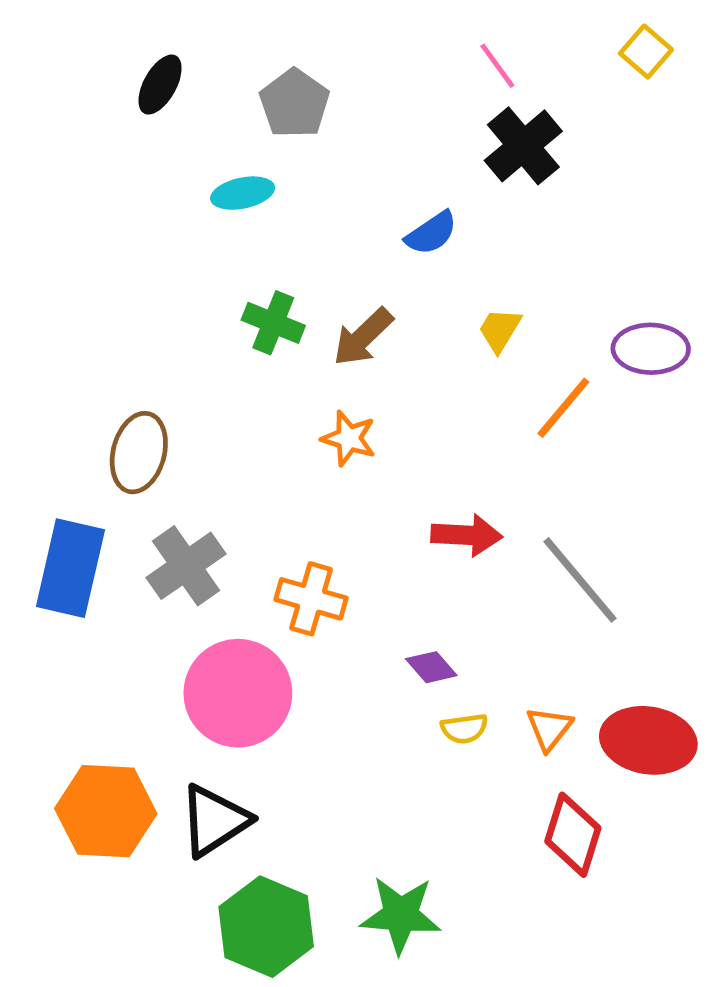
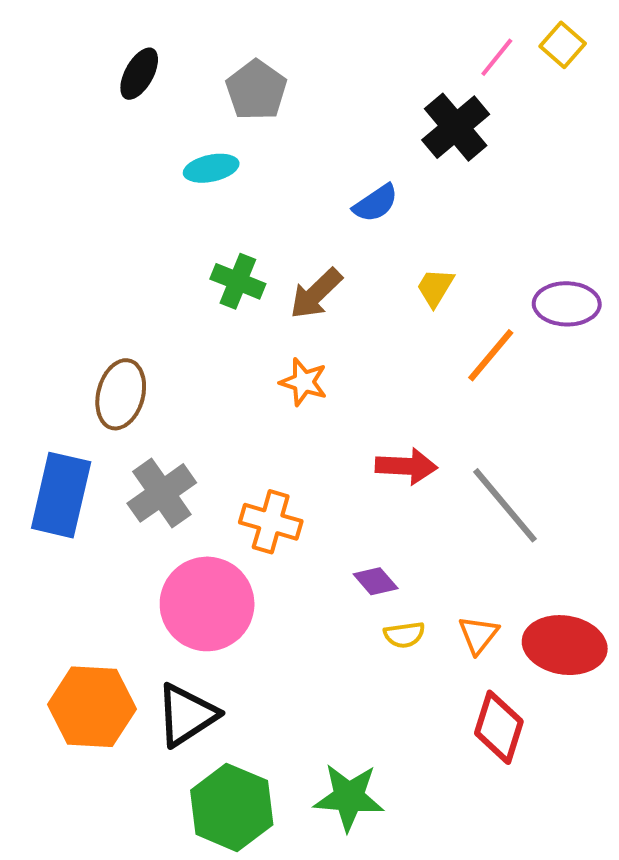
pink line: (497, 66) -> (497, 57), moved, turned 75

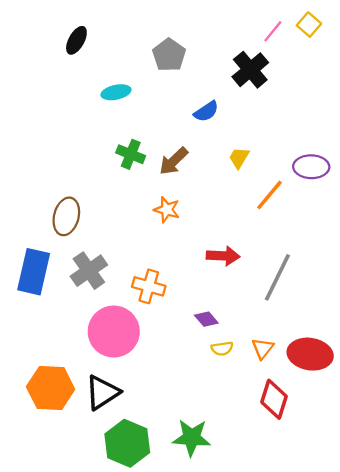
gray pentagon: (256, 90) -> (169, 55), moved
gray line: (505, 505) -> (277, 277), turned 66

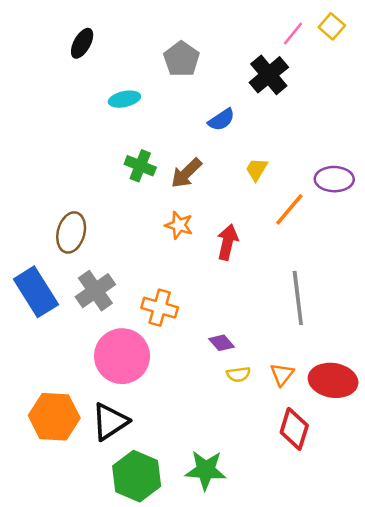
red arrow: (223, 256) -> (228, 242), moved, turned -80
blue rectangle: (34, 272) -> (36, 292), turned -45
gray line: (277, 277) -> (298, 298), turned -33

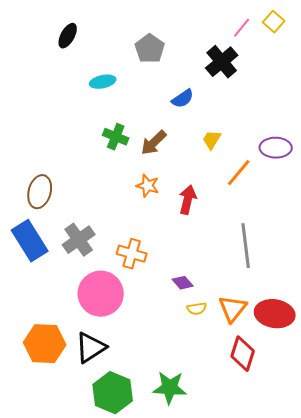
brown ellipse: (71, 232) -> (40, 192), moved
orange triangle: (282, 374) -> (233, 309), size x1.4

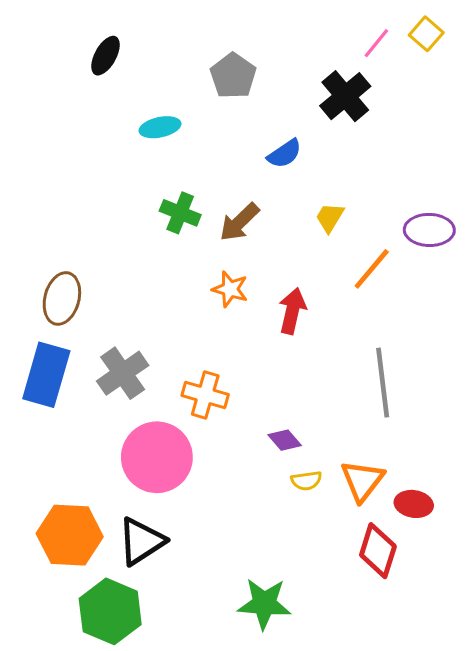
blue rectangle: (30, 241) -> (46, 375), turned 48
red ellipse: (275, 314) -> (414, 504), moved, size x0.6
green hexagon: (113, 393) -> (110, 611), moved

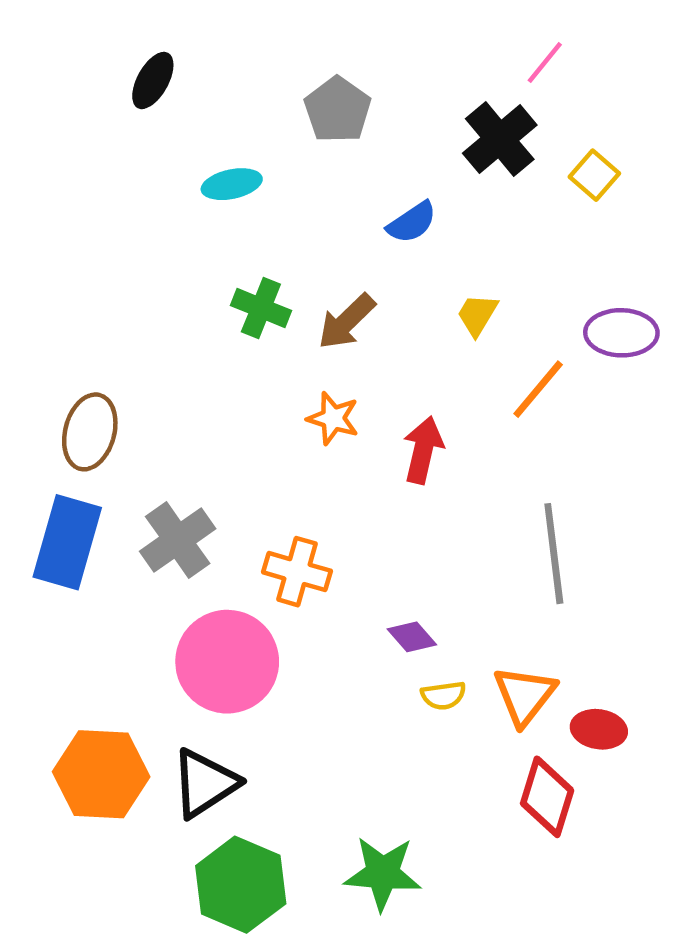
yellow square: (426, 34) -> (594, 175), moved
green hexagon: (110, 611) -> (241, 885), moved

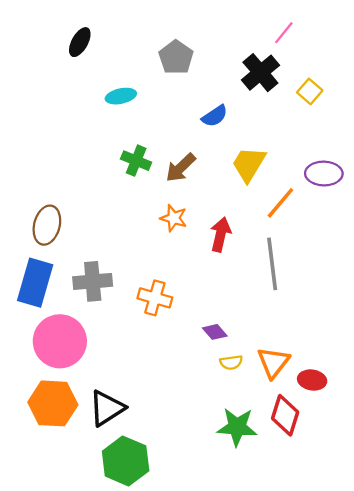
yellow trapezoid: (477, 315) -> (249, 164), size x1.6
gray cross: (178, 540) -> (93, 281), turned 30
gray line: (554, 554) -> (272, 264), moved
pink circle: (227, 662) -> (60, 341), moved
green star: (383, 873) -> (237, 427), moved

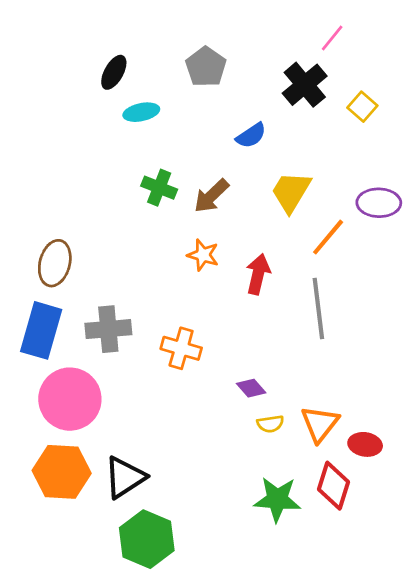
black ellipse: (80, 42) -> (114, 72), moved

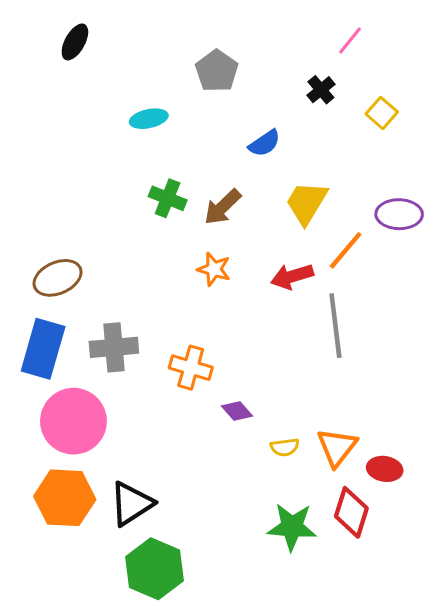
black ellipse: (114, 72) -> (75, 42), moved
black cross: (305, 85) -> (321, 90), size x0.6
brown ellipse: (55, 263) -> (58, 278), turned 51
red arrow: (258, 274) -> (292, 276), moved, turned -120
purple diamond: (251, 388) -> (237, 411), moved

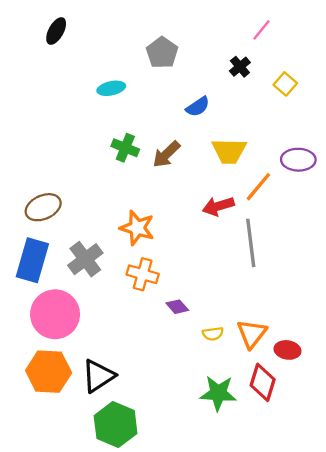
yellow trapezoid: (306, 203) -> (229, 151), turned -120
orange star: (214, 269) -> (137, 228), moved, size x1.4
gray cross: (114, 347) -> (85, 259), turned -32

